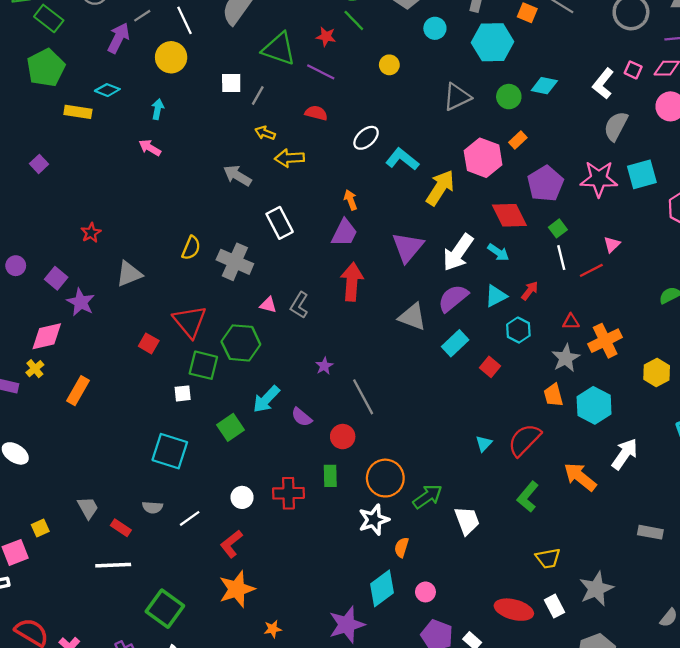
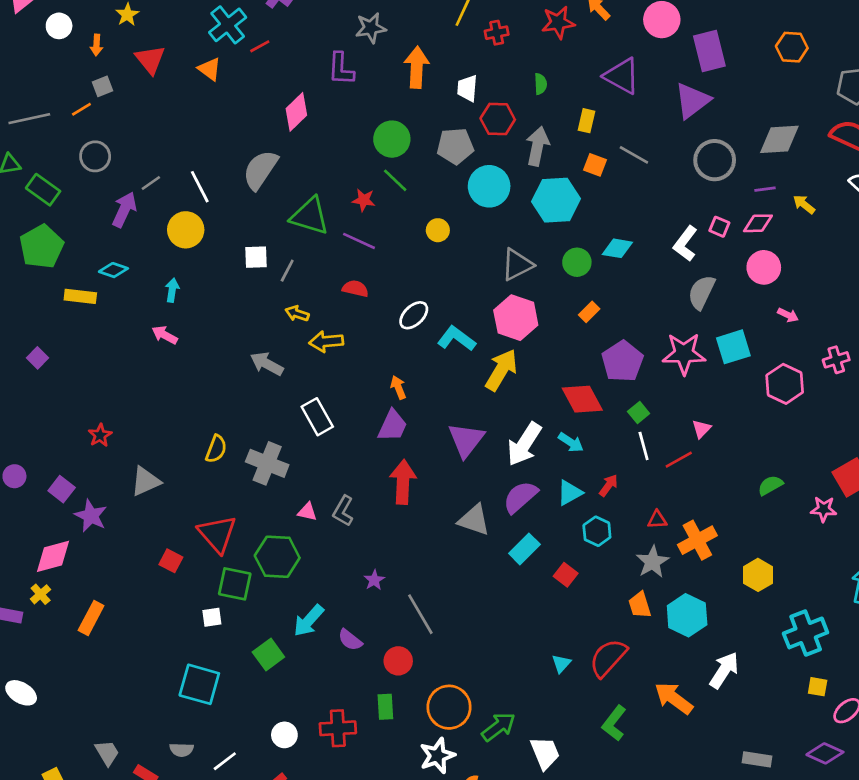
cyan circle: (435, 28) -> (489, 186), size x1.6
pink hexagon: (483, 158) -> (516, 318), moved

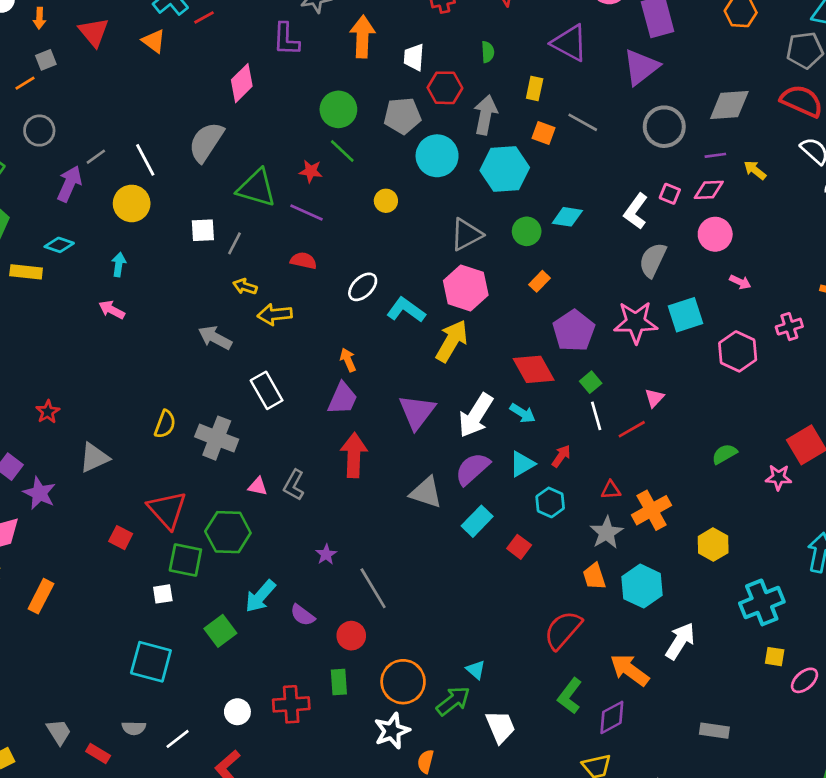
cyan triangle: (561, 664) -> (476, 670), moved, turned -30
purple diamond: (825, 753) -> (612, 717), moved, turned -52

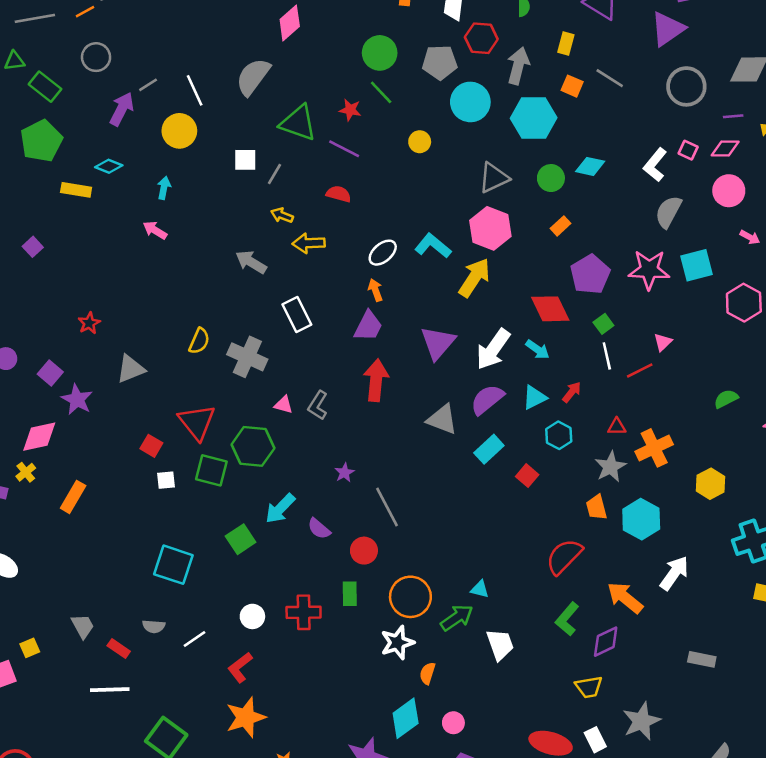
white ellipse: (363, 287) -> (383, 253), moved
white square: (163, 594) -> (166, 480), moved
cyan triangle: (476, 670) -> (480, 589), turned -30

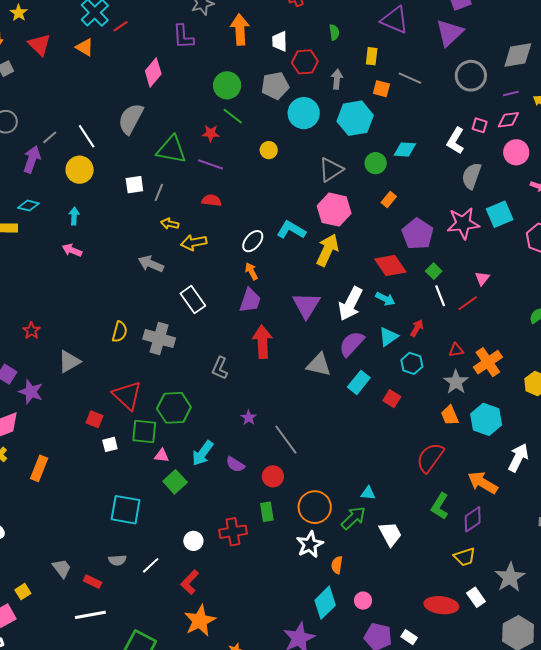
gray arrow: (518, 66) -> (337, 79), size x0.7
pink triangle: (283, 405) -> (162, 456), moved

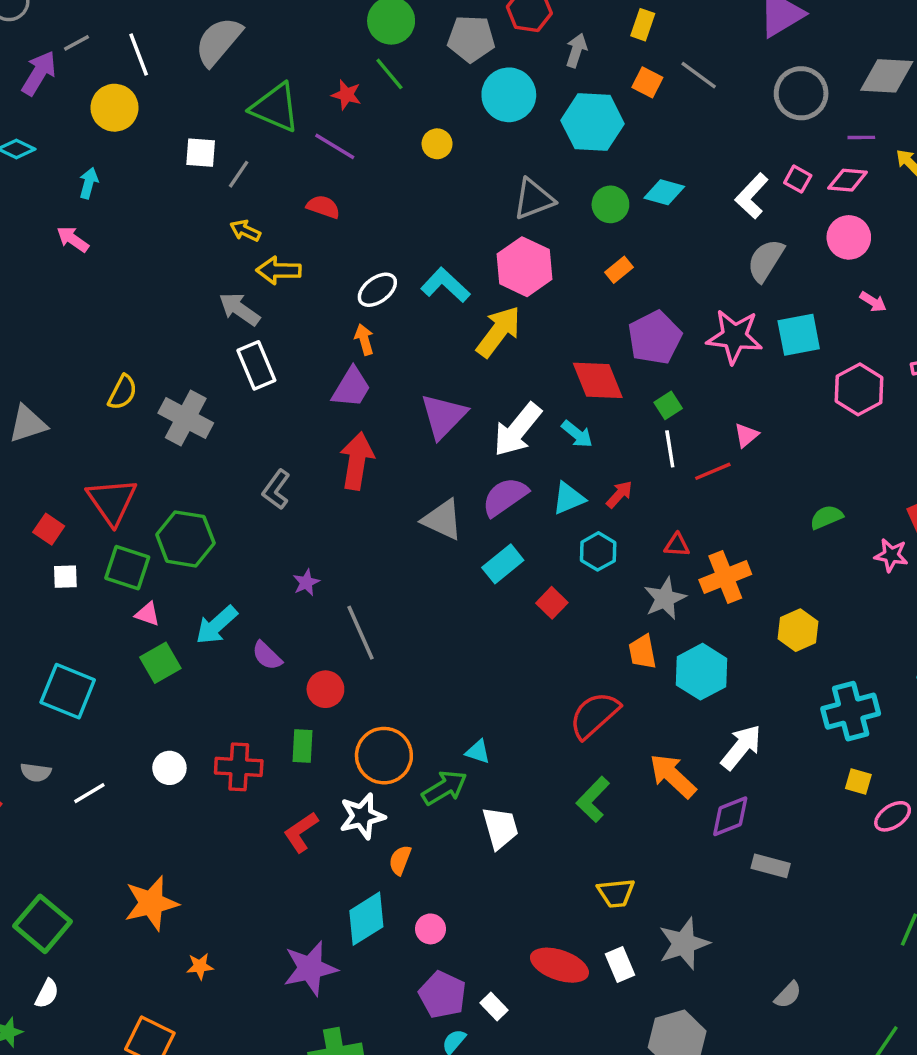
gray arrow: (151, 264) -> (239, 309), moved
purple diamond: (473, 519) -> (730, 816), moved
red L-shape: (190, 582) -> (301, 832), moved

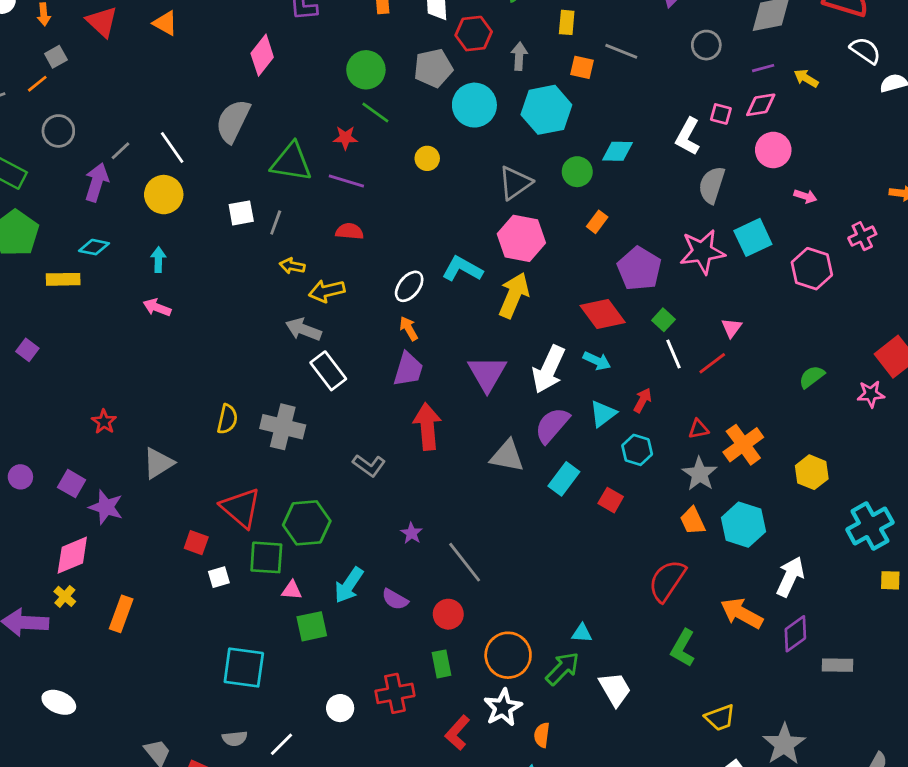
gray circle: (801, 93) -> (706, 45), size x0.7
gray L-shape: (276, 490) -> (369, 465), turned -76
green square: (160, 663) -> (312, 626), turned 32

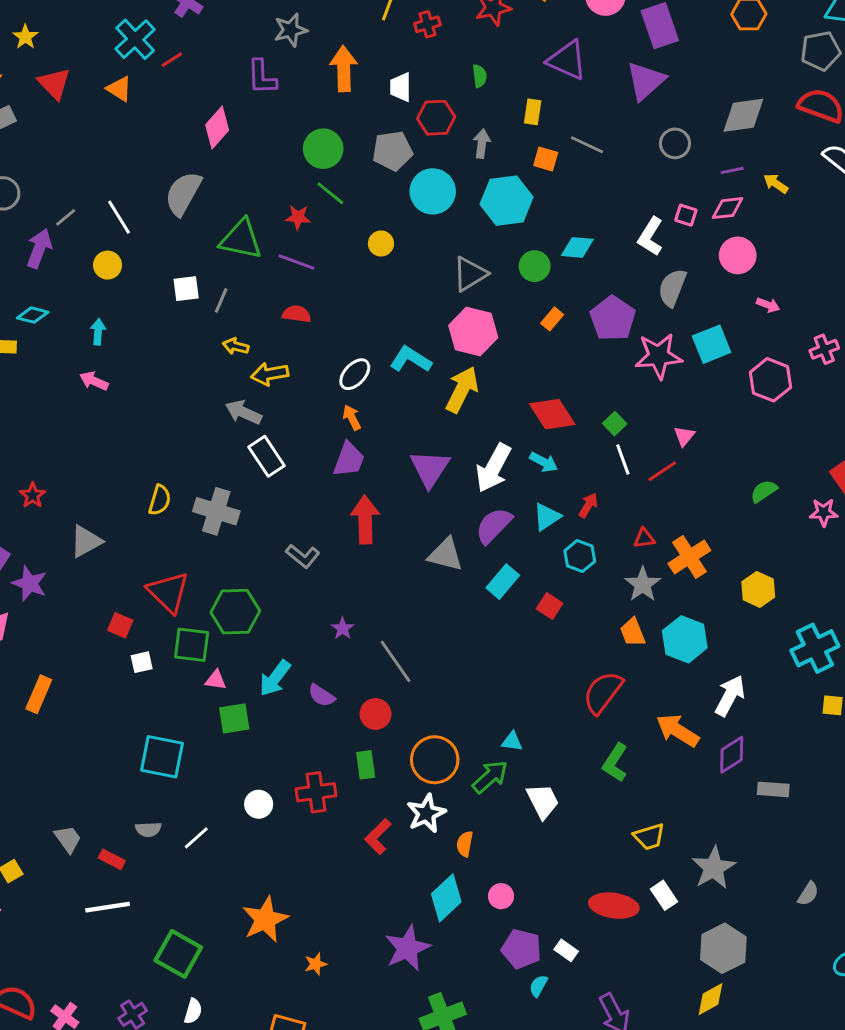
yellow circle: (164, 195) -> (108, 265), size x0.7
purple pentagon: (639, 269) -> (613, 318), moved

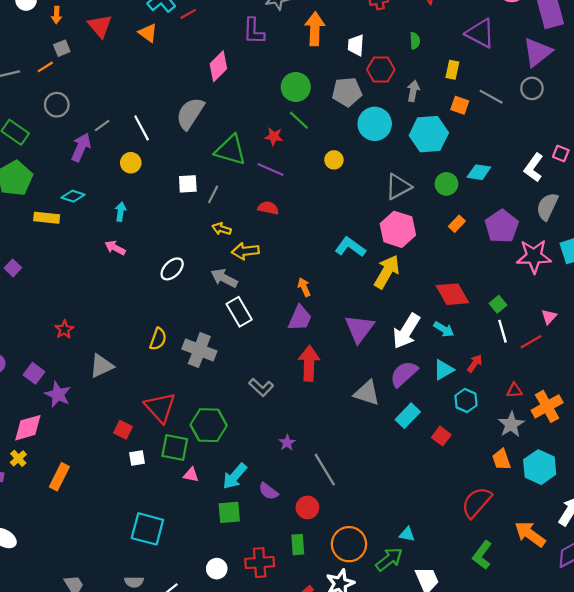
gray circle: (675, 143) -> (532, 88), moved
white ellipse: (355, 374) -> (172, 269), moved
green square: (234, 718) -> (229, 512), moved

